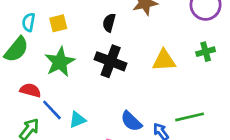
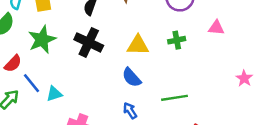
red semicircle: (30, 90) -> (13, 64), turned 114
green line: (190, 117) -> (175, 98), moved
blue semicircle: (131, 121) -> (131, 77), moved

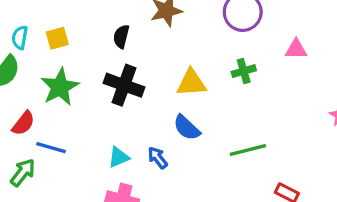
blue line: (31, 83) -> (51, 148), turned -30
cyan triangle: (54, 94) -> (119, 157), moved
blue arrow: (130, 111) -> (158, 158), moved

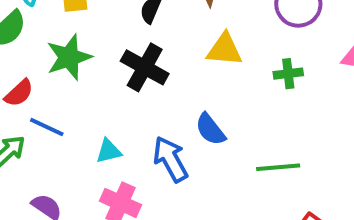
yellow triangle: (191, 83) -> (224, 50), moved
cyan triangle: (119, 157) -> (109, 151), moved
blue arrow: (158, 158) -> (170, 159), size x1.6

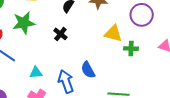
yellow triangle: (224, 50) -> (113, 34), moved
black cross: (145, 67) -> (60, 34), size x0.6

